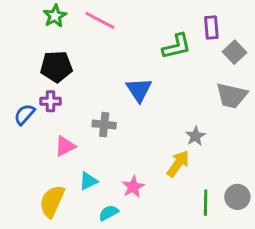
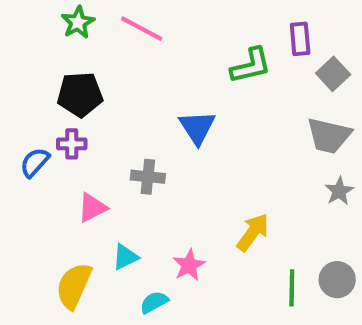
gray star: (195, 136) -> (339, 191), moved

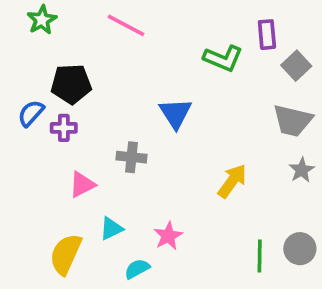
green star: (78, 22) -> (42, 20), moved
green L-shape: (251, 66) -> (223, 58), turned 36
blue semicircle: (35, 162) -> (31, 113), moved
yellow arrow: (253, 232) -> (232, 181), moved

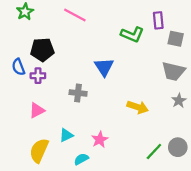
gray square: (296, 66) -> (176, 39), turned -35
blue semicircle: (31, 113) -> (18, 67), turned -63
yellow arrow: (232, 181) -> (138, 107), turned 72
pink triangle: (82, 185) -> (37, 110), moved
green line: (260, 256) -> (154, 152), turned 42

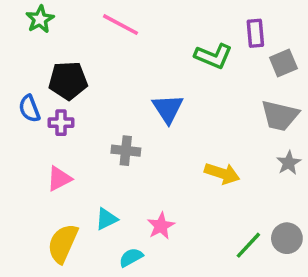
gray square: (176, 39) -> (283, 63), turned -35

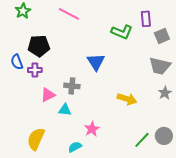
pink triangle: (59, 179) -> (48, 95), moved
cyan triangle: (107, 219) -> (65, 110), moved, turned 32

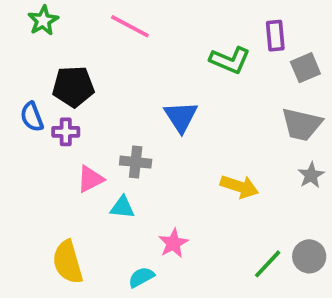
yellow semicircle: (36, 139) -> (68, 262), turned -40

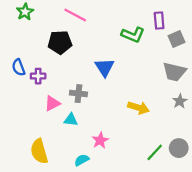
black pentagon: (73, 87) -> (60, 42), moved

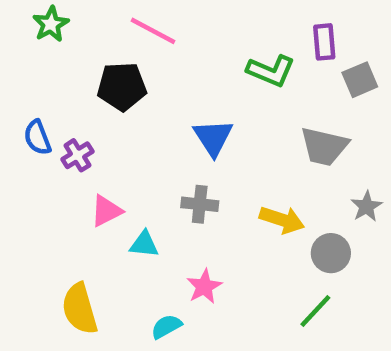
gray trapezoid: (174, 72) -> (324, 146), moved
purple cross: (38, 76) -> (77, 155), turned -32
gray cross: (78, 94) -> (200, 204), moved
gray circle: (179, 148) -> (331, 253), moved

